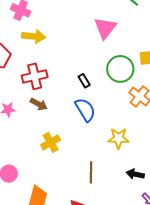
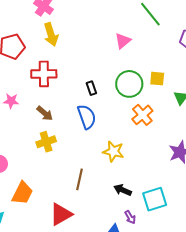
pink triangle: (105, 28) -> (123, 41), size x0.7
yellow arrow: (34, 36) -> (51, 34), turned 55
brown arrow: (39, 104) -> (45, 113), moved

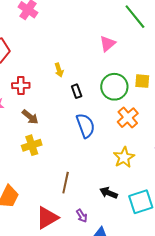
yellow arrow: (51, 34) -> (59, 70), moved, size x0.6
red cross: (44, 74) -> (21, 85), moved, size x0.7
blue semicircle: (87, 117) -> (86, 126), moved
yellow star: (113, 151) -> (124, 157), moved, turned 30
purple arrow: (130, 217) -> (82, 216), moved

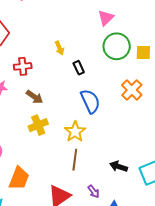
green circle: (114, 87) -> (117, 46), moved
yellow star: (124, 157) -> (75, 132), moved

